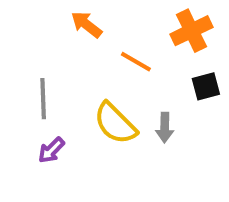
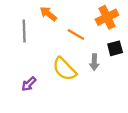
gray line: (43, 99) -> (24, 31), moved
gray arrow: (165, 128) -> (94, 62), moved

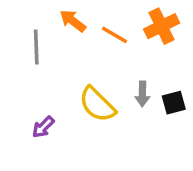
orange line: (76, 34) -> (115, 35), moved
black square: (115, 48) -> (174, 103), moved

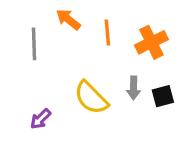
orange cross: (162, 26) -> (151, 42), moved
orange line: (115, 35) -> (107, 33), turned 55

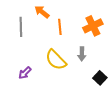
orange line: (107, 33) -> (60, 27), moved
black square: (163, 96) -> (100, 78), moved, turned -32

